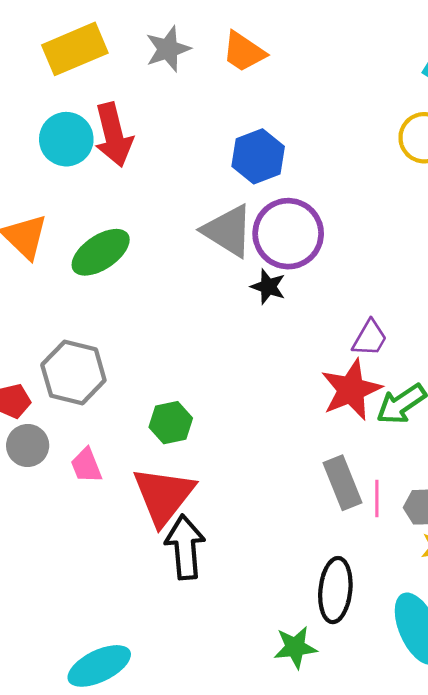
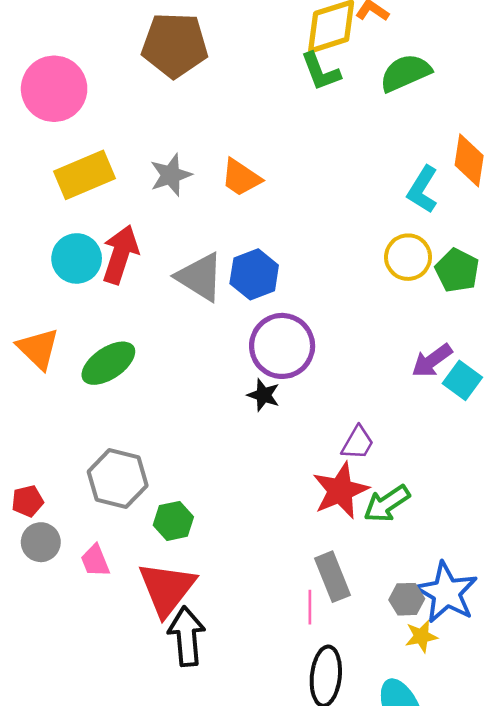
red arrow: (114, 135) -> (120, 254), turned -148
gray triangle: (228, 231) -> (200, 277), moved
gray hexagon: (73, 372) -> (118, 479), moved
pink line: (377, 498) -> (310, 607), moved

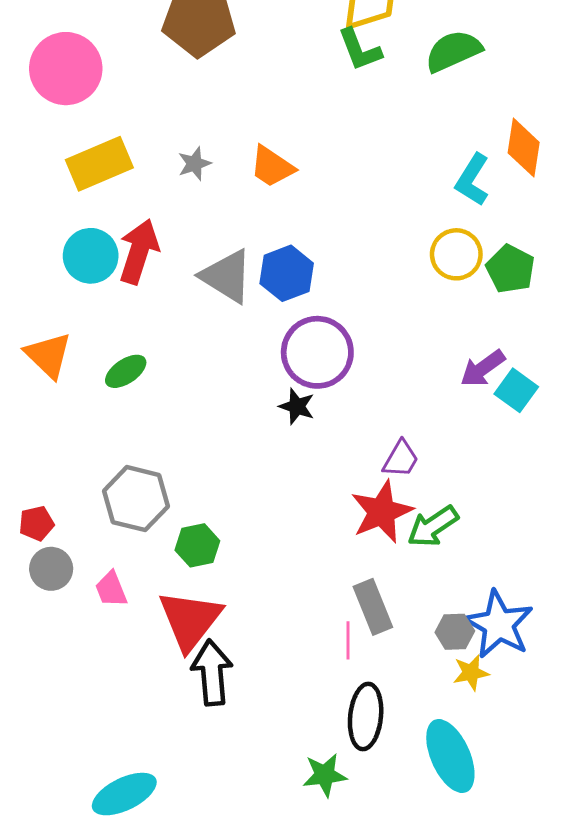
gray star: (171, 175) -> (194, 164), size x0.7
green ellipse: (108, 363) -> (126, 371), size x0.7

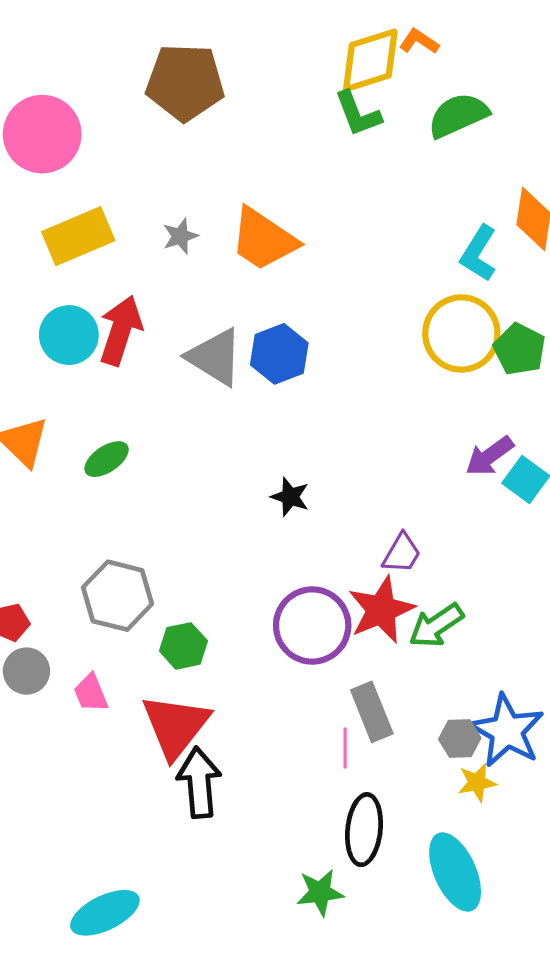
orange trapezoid: (272, 167) -> (264, 239), size x1.4
yellow circle: (456, 254) -> (461, 333), size x1.4
purple circle: (317, 352) -> (312, 626), moved

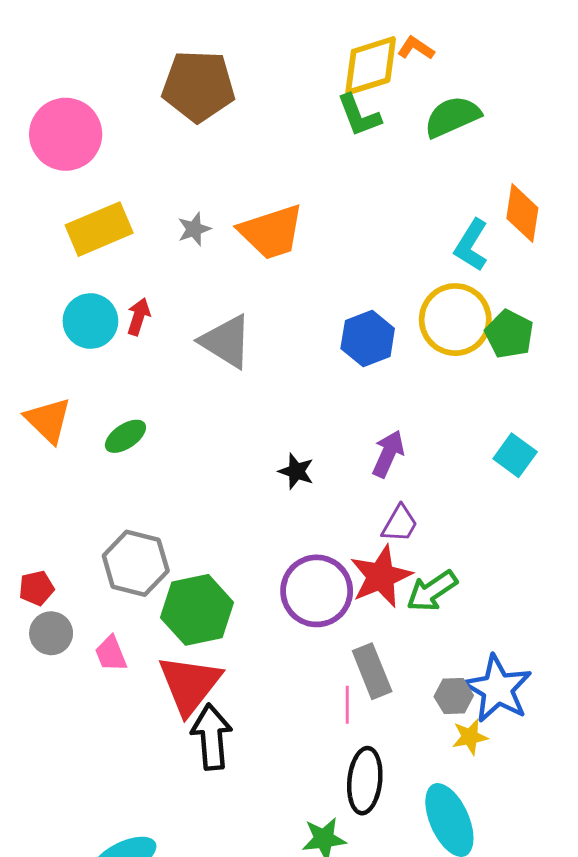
orange trapezoid: (264, 239) -> (271, 232), turned -52
red arrow: (121, 330) -> (139, 317), size x0.6
blue hexagon: (279, 354) -> (368, 339), moved
purple arrow: (490, 456) -> (388, 454), moved, turned 150
green hexagon: (183, 646) -> (197, 610), size x1.6

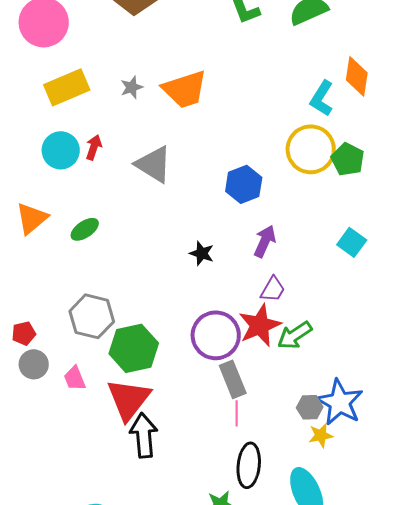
blue hexagon: (368, 339) -> (244, 184), moved
orange triangle: (48, 420) -> (32, 218), turned 36
gray rectangle: (372, 671) -> (233, 379), moved

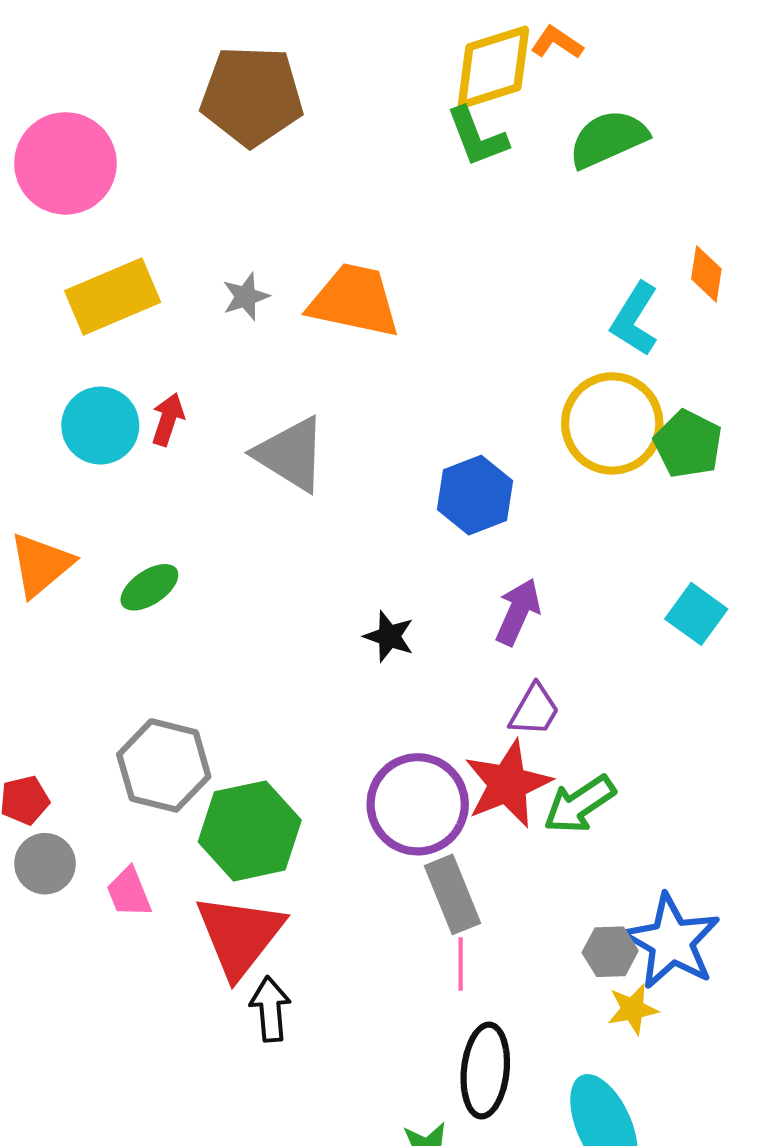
orange diamond: (357, 76) -> (706, 274), size x0.7
orange trapezoid: (185, 89) -> (354, 301), turned -150
black arrow: (144, 435) -> (270, 1009), size x0.7

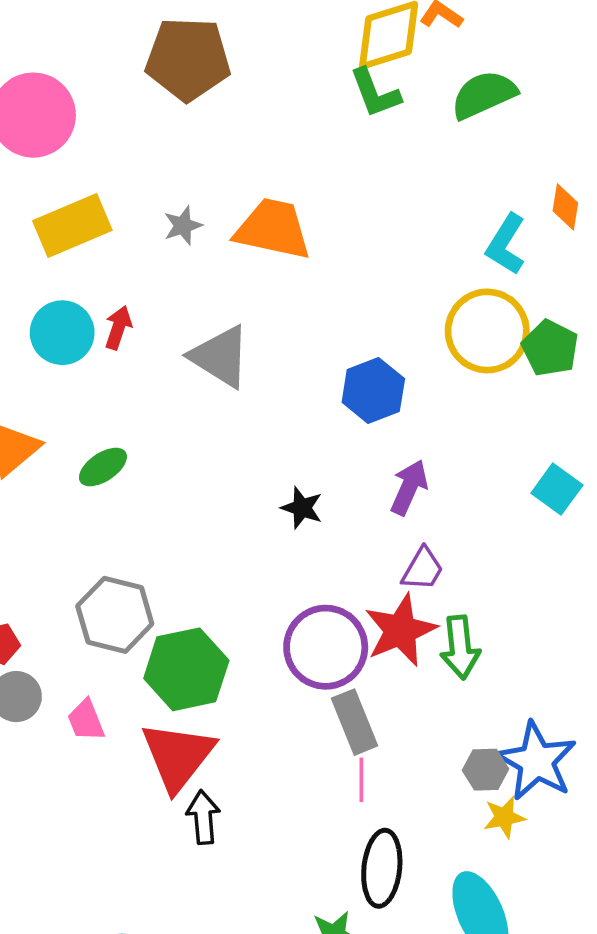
green arrow: (579, 804) -> (460, 647), turned -62

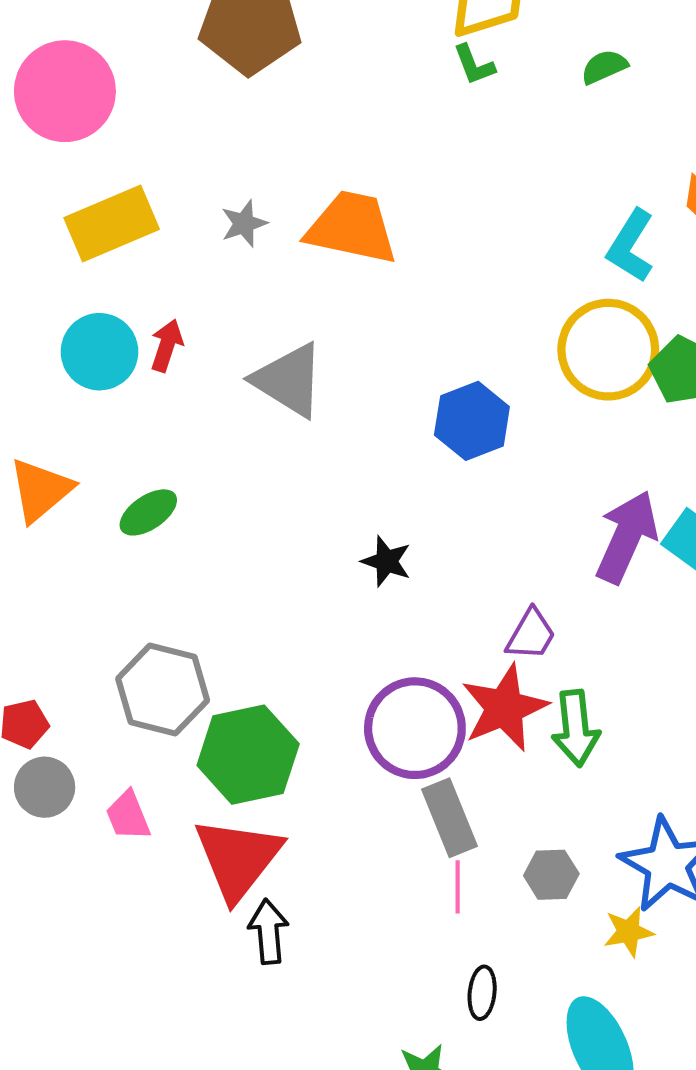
green L-shape: (375, 93) -> (474, 65), size x0.7
green semicircle: (484, 95) -> (604, 67), size x0.6
purple arrow: (409, 487) -> (627, 537), moved, size x1.4
gray hexagon: (486, 770) -> (551, 875), moved
black ellipse: (382, 868) -> (482, 993), size x0.6

